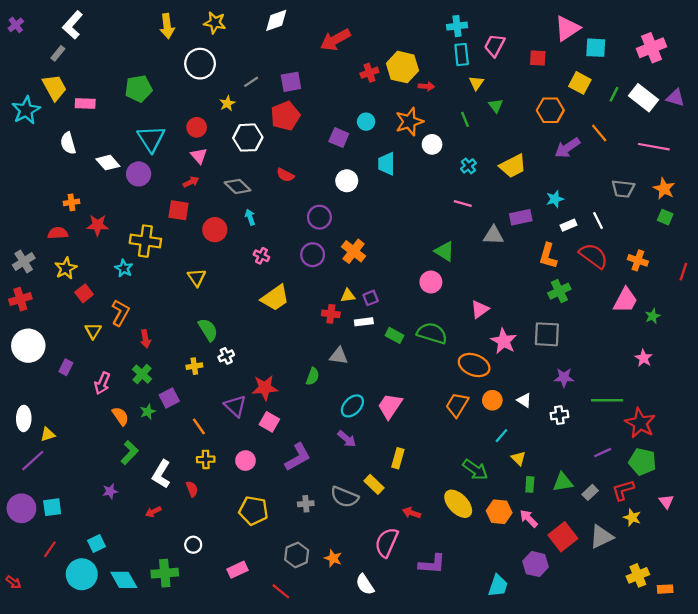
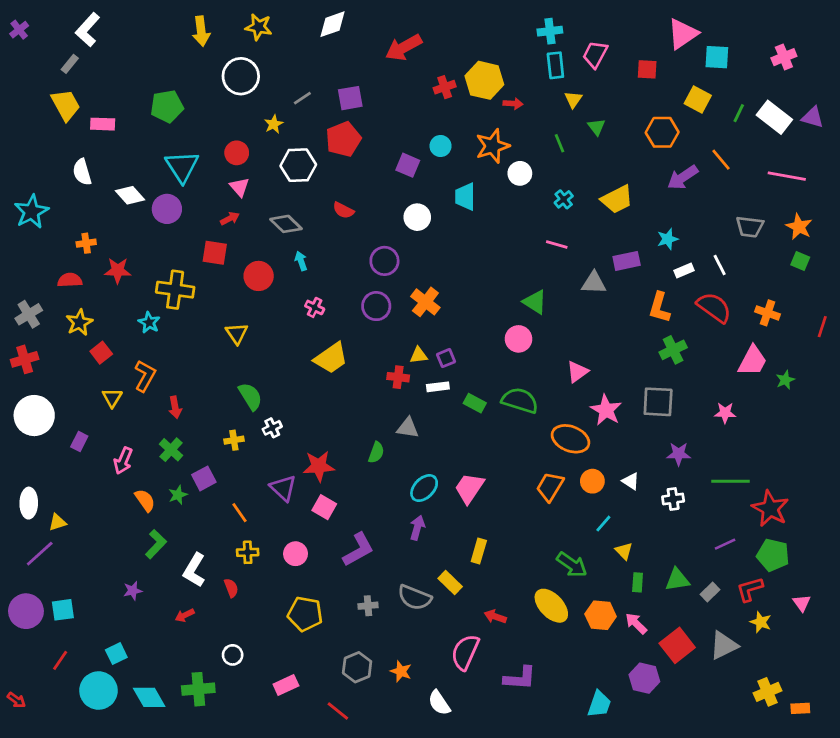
pink cross: (652, 48) -> (784, 57), size x0.7
cyan star: (26, 110) -> (31, 212), moved
pink star: (644, 358) -> (725, 413), moved, turned -30
purple arrow: (347, 439) -> (417, 528), turned -114

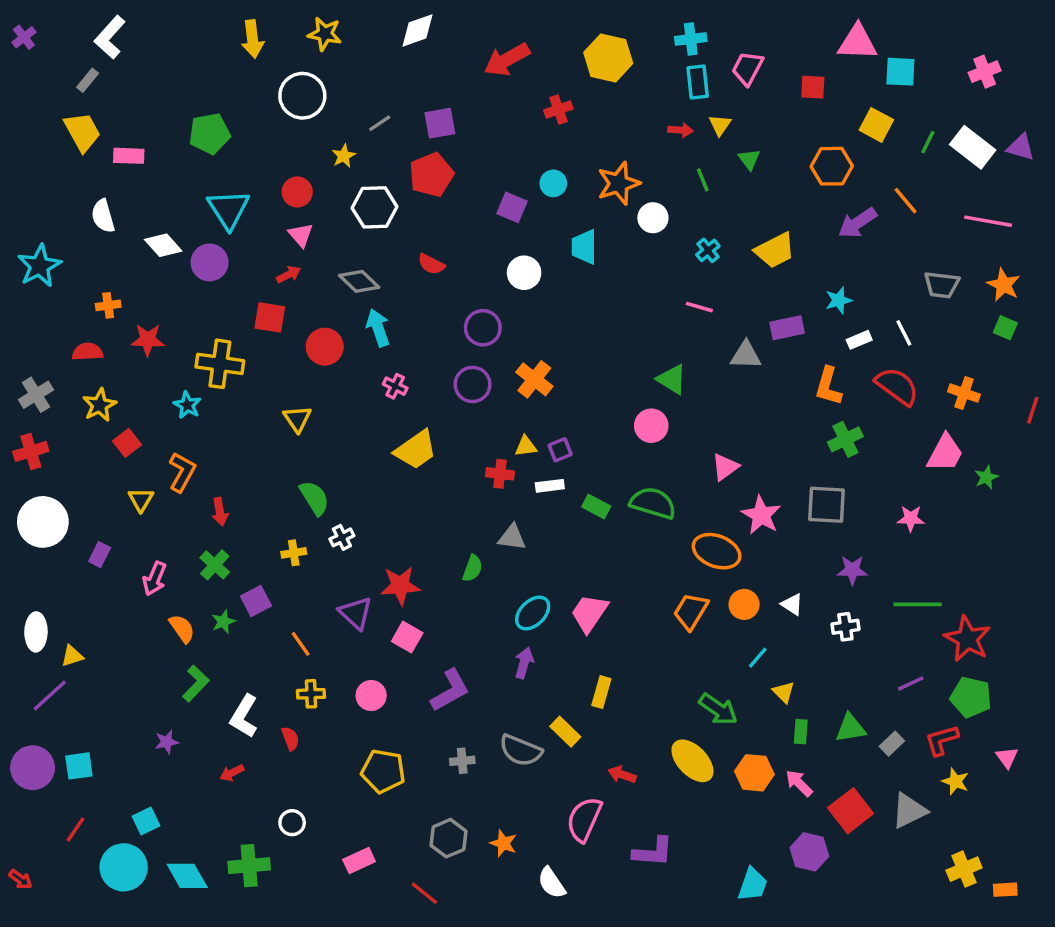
pink triangle: (683, 34) -> (857, 42), turned 36
yellow hexagon: (484, 80) -> (608, 58), moved
red arrow: (513, 104) -> (680, 130), moved
cyan arrow: (301, 261) -> (378, 328), size x1.5

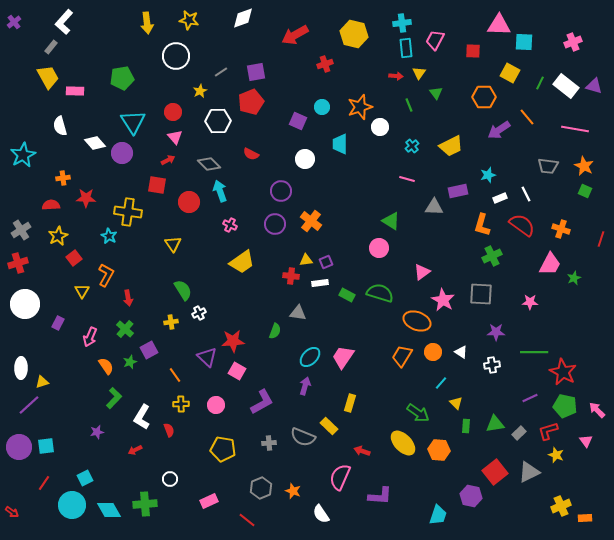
pink arrow: (799, 783) -> (597, 410), moved

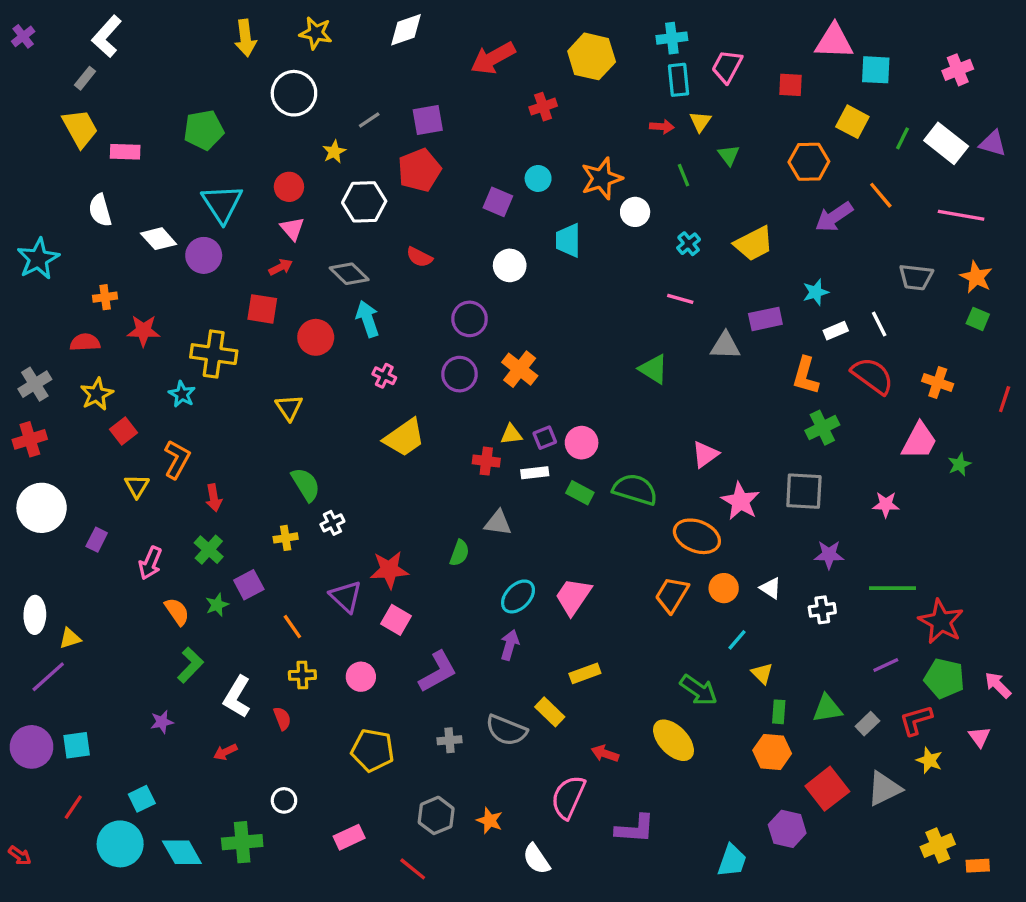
pink circle: (379, 248) -> (582, 443), moved
yellow rectangle: (350, 403) -> (585, 673), turned 54
orange hexagon: (439, 450) -> (772, 752), moved

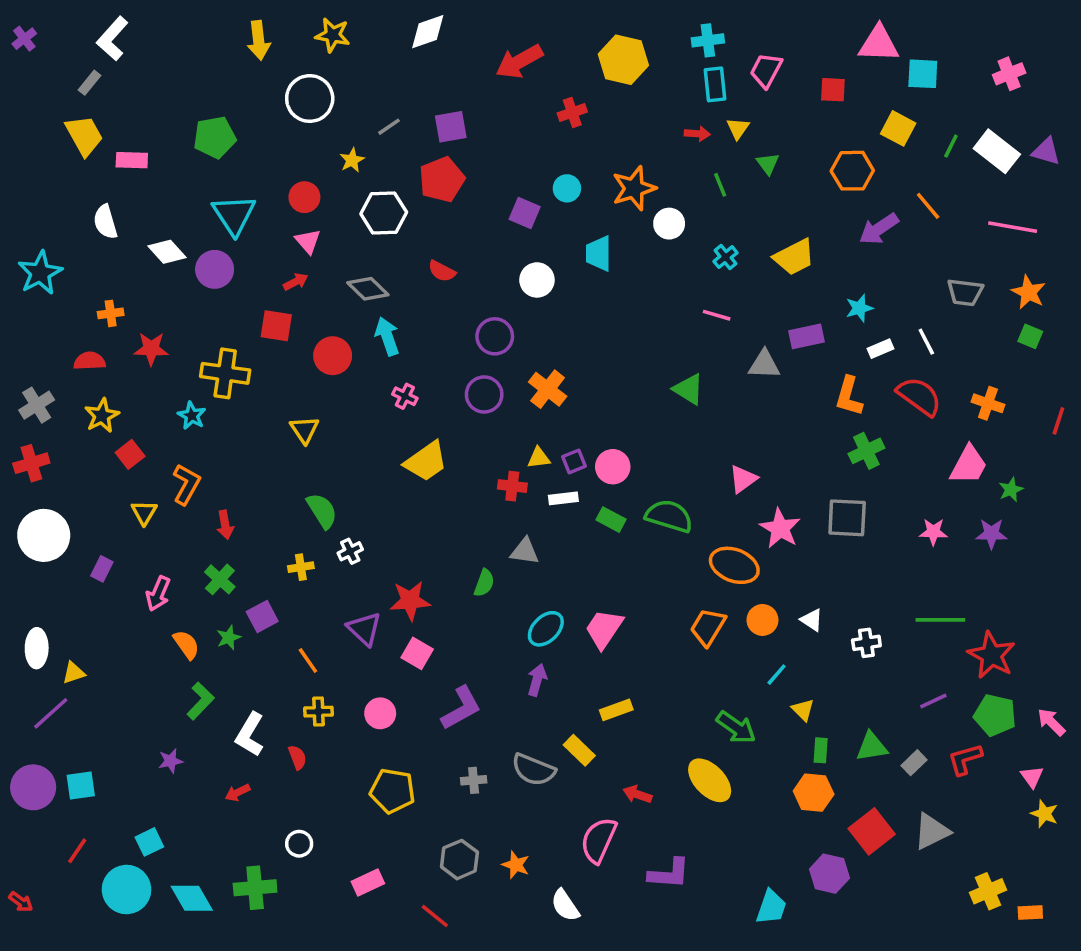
purple star: (829, 555) -> (991, 534), moved
yellow star: (929, 760) -> (1044, 814), moved

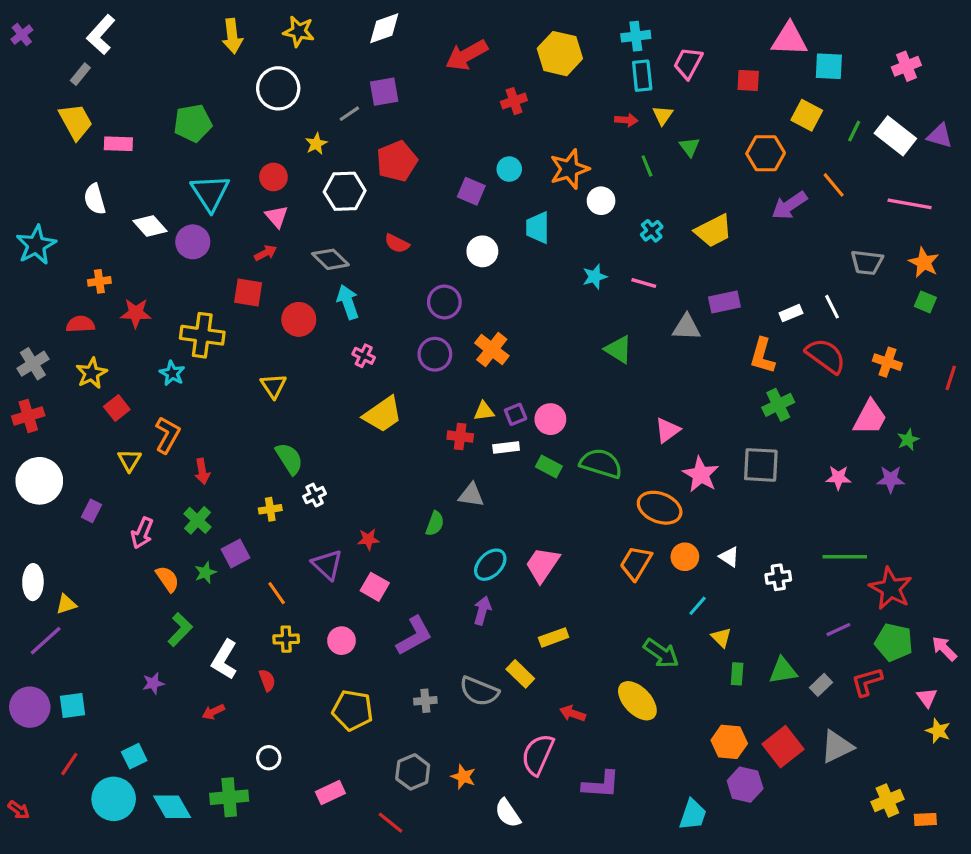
purple square: (451, 127) -> (384, 92), moved
cyan star: (859, 308) -> (595, 277), moved
red star: (410, 601) -> (368, 539), size x0.6
orange hexagon: (814, 793) -> (729, 742), moved

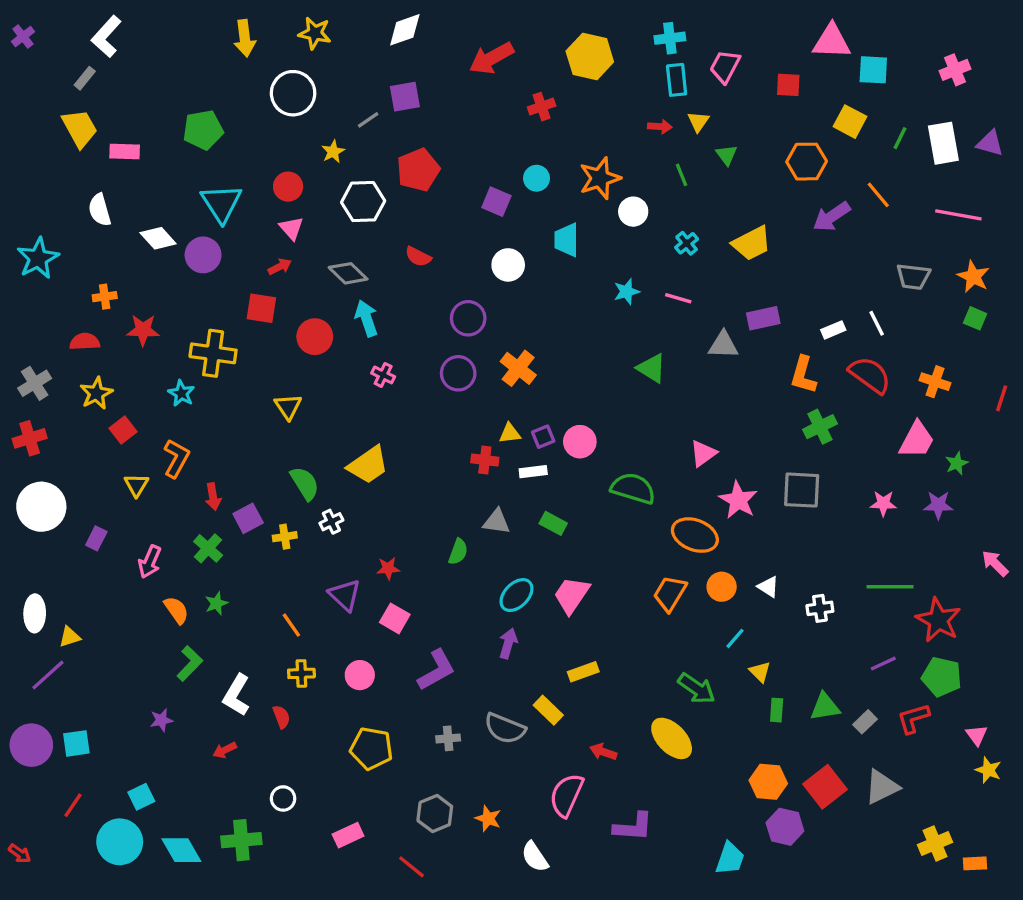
white rectangle: (895, 136) -> (943, 143), turned 42
yellow trapezoid: (383, 414) -> (368, 465), moved
green rectangle: (549, 467) -> (553, 523), moved
purple square: (235, 554) -> (248, 518), moved
pink arrow: (944, 649) -> (995, 563), moved

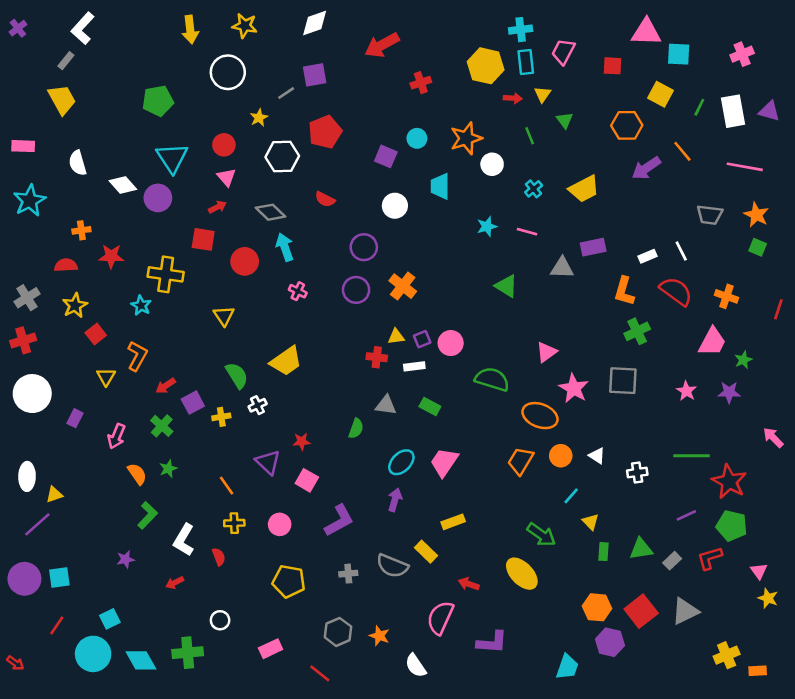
yellow hexagon: (590, 57) -> (486, 66), moved
pink rectangle: (125, 152) -> (23, 146), moved
red arrow: (213, 497) -> (166, 386), turned 66
pink star: (883, 503) -> (686, 391), turned 30

